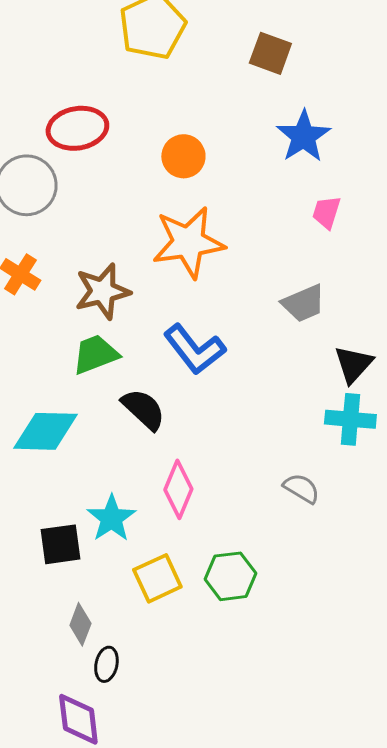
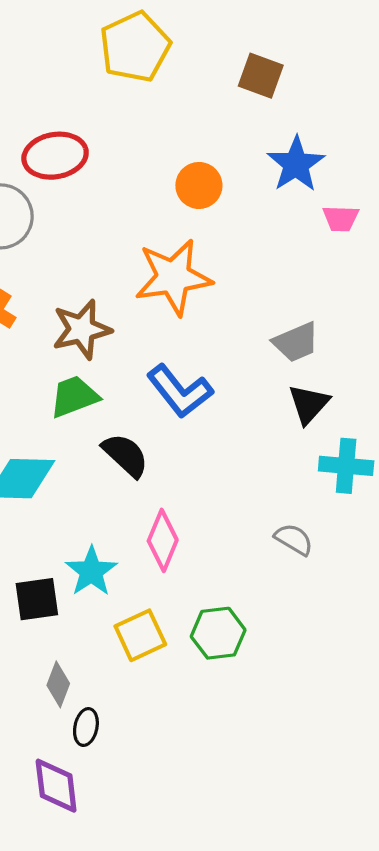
orange circle: (183, 156) -> (199, 185), moved
pink trapezoid: (326, 212) -> (341, 219), moved, turned -105
black triangle: (353, 364) -> (309, 404), moved

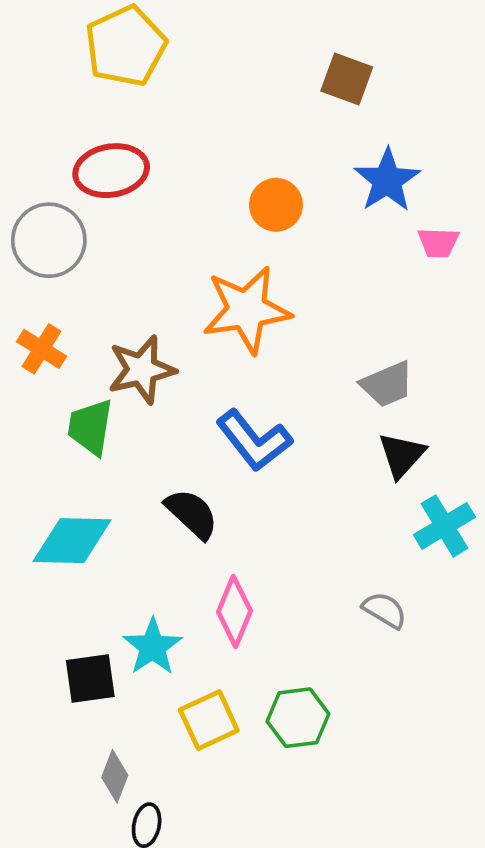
yellow pentagon: (135, 47) -> (126, 46), moved
green trapezoid: (74, 397) -> (90, 427), moved, turned -60
cyan cross: (346, 466) -> (444, 526), turned -36

